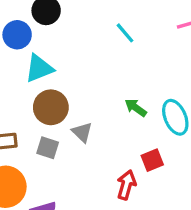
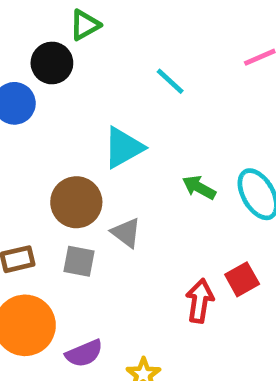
cyan triangle: (39, 68) -> (123, 148), moved
red square: (152, 160) -> (242, 279), moved

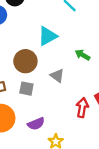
gray triangle: (126, 233) -> (57, 76), moved
purple semicircle: (84, 353) -> (36, 124), moved

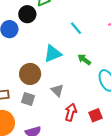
green arrow: (83, 55) -> (84, 59), moved
red arrow: (82, 108) -> (71, 112), moved

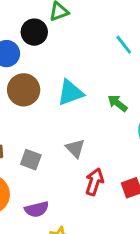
cyan line: (76, 28) -> (124, 45), moved
brown circle: (30, 74) -> (24, 90), moved

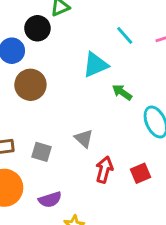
cyan triangle: (70, 93) -> (95, 65), moved

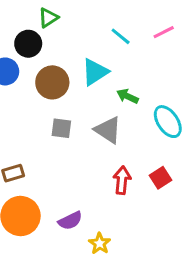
brown circle: (30, 85) -> (52, 82), moved
gray triangle: (84, 138) -> (108, 130), moved, size x1.4
gray square: (41, 152) -> (61, 128), moved

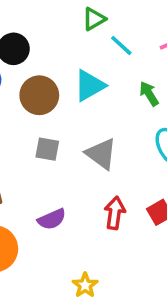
green triangle: (48, 18) -> (94, 19), moved
green arrow: (127, 96) -> (149, 94), moved, turned 30
purple semicircle: (70, 221) -> (52, 219), moved

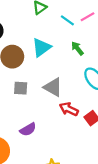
cyan line: (121, 46) -> (67, 20), moved
red arrow: (115, 213) -> (69, 109), moved, turned -66

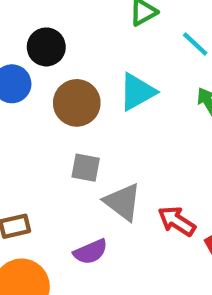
gray triangle: (53, 87) -> (123, 202), moved

